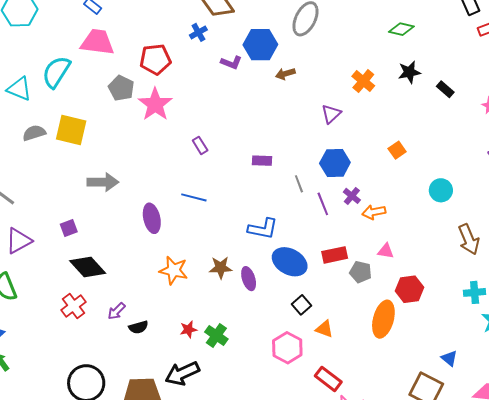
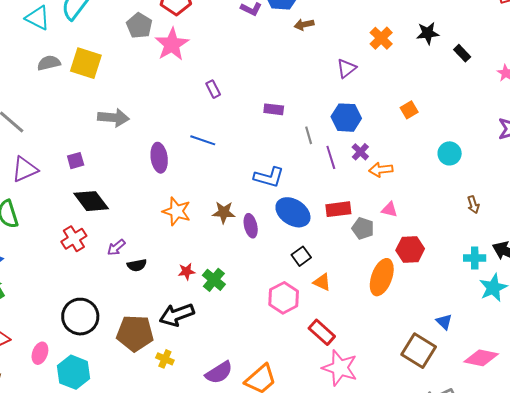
brown arrow: (469, 239) -> (473, 205), size x0.6

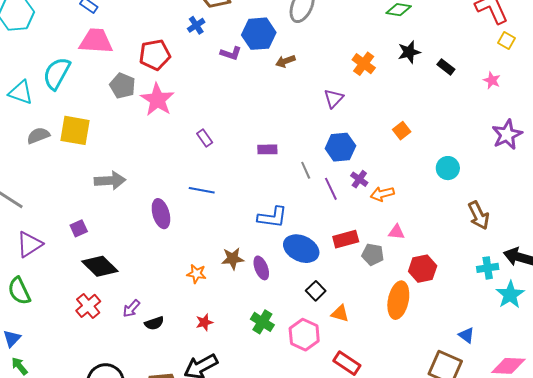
brown arrow: (473, 205) -> (479, 215), size x1.6
orange star: (177, 211) -> (196, 274), moved, size x0.7
green cross: (214, 280) -> (262, 322), moved

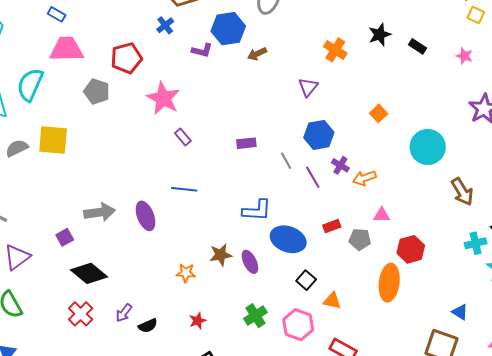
pink star: (157, 100) -> (163, 98), moved
cyan circle: (448, 168) -> (428, 147), size x1.5
gray arrow: (110, 181) -> (100, 212), moved
red rectangle: (346, 239) -> (332, 226), size x0.7
green cross: (262, 322) -> (255, 316), turned 30

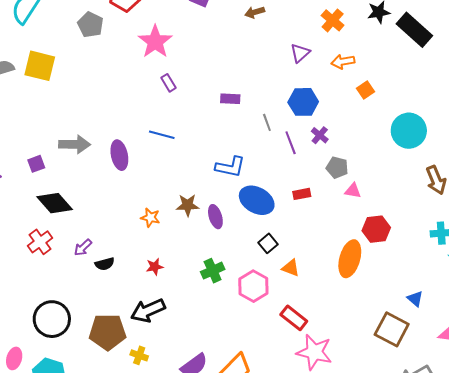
black rectangle: (418, 46) -> (414, 30), size x2.0
orange arrow: (364, 178) -> (343, 62), moved
gray pentagon: (360, 239) -> (337, 168), moved

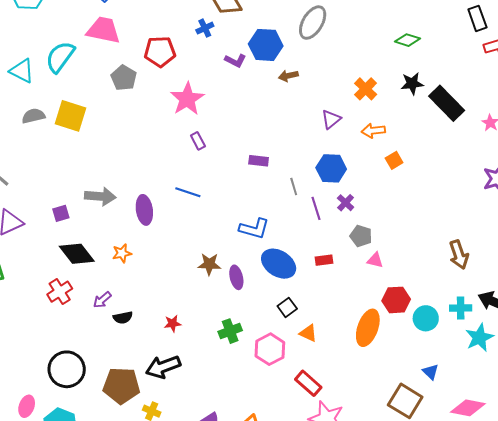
cyan circle: (409, 131) -> (426, 318), moved, size x0.7
orange star: (150, 218) -> (122, 253), moved, turned -30

